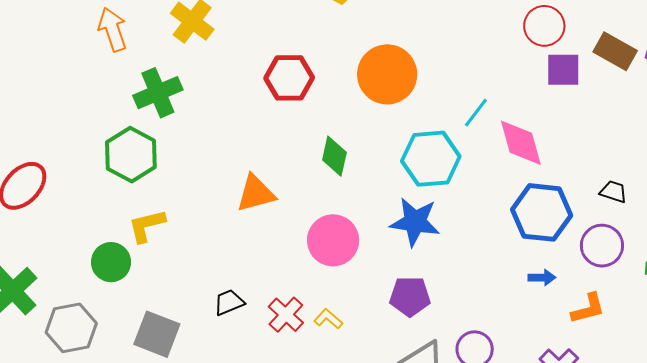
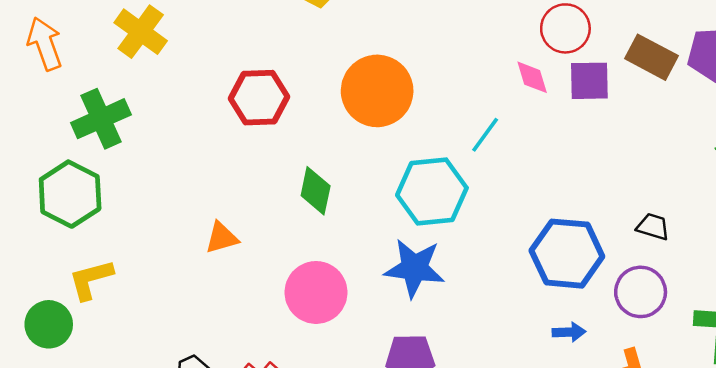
pink diamond: (521, 143) -> (532, 77), moved, size x0.6
orange triangle: (256, 193) -> (222, 238), size x0.7

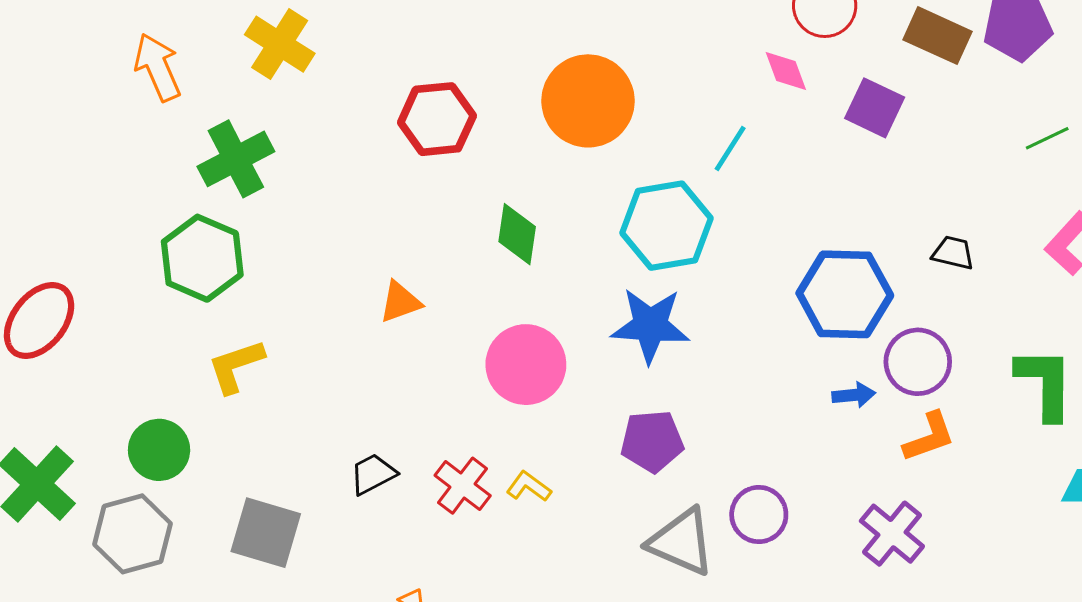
purple square: (589, 81) -> (875, 108), moved, turned 30
purple circle: (641, 292) -> (918, 362), moved
green circle: (49, 324) -> (159, 450), moved

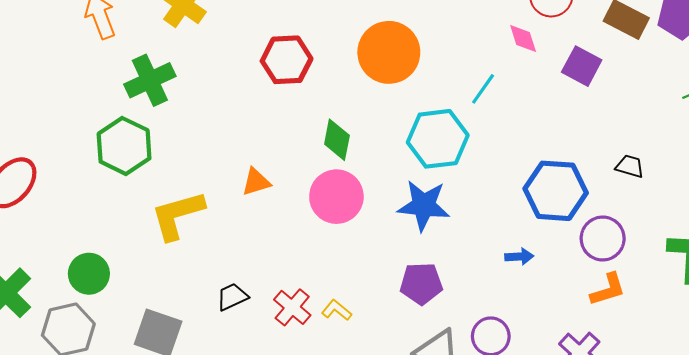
pink circle: (526, 365) -> (336, 197), moved
yellow L-shape: (236, 366) -> (177, 215), moved, size x1.4
blue arrow: (854, 395) -> (519, 257), moved

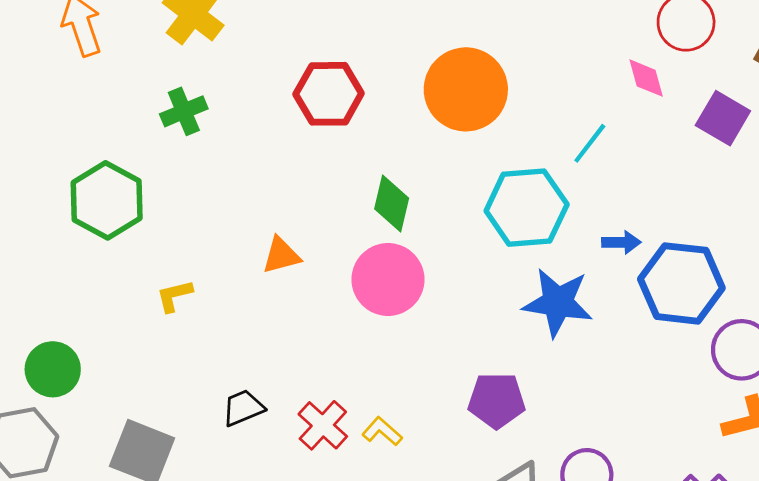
green cross: (150, 80) -> (184, 111), moved, size x0.7
blue star: (424, 205) -> (558, 302), moved
yellow L-shape: (177, 215) -> (174, 296), size x0.5
blue arrow: (519, 257) -> (621, 242), moved

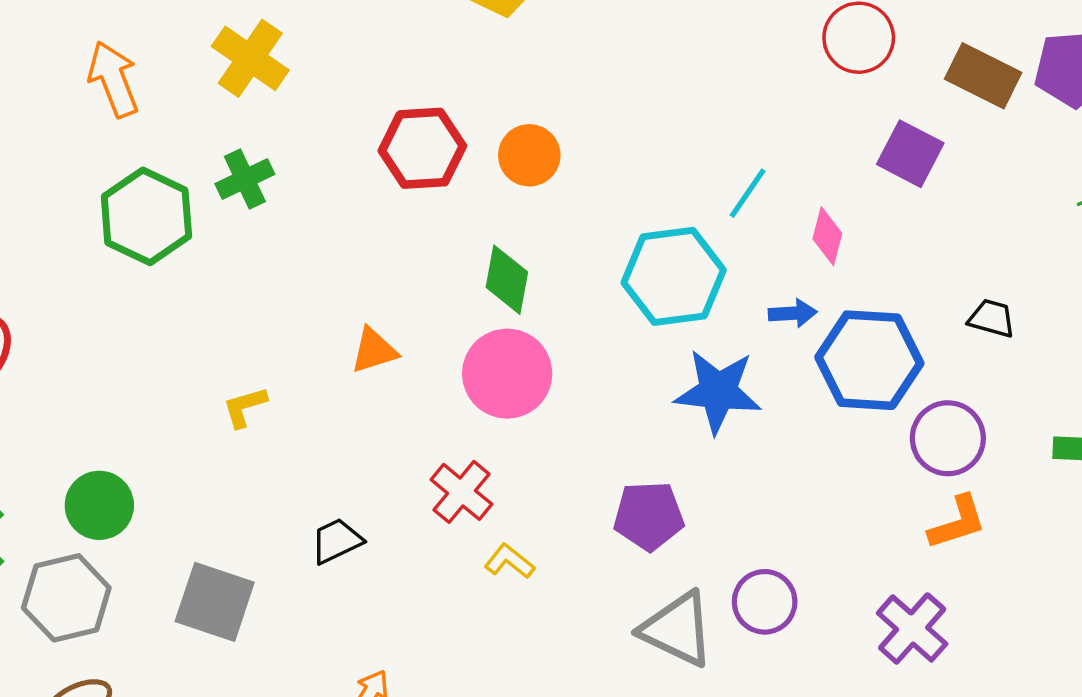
pink diamond: (646, 78) -> (827, 236), moved, turned 33
orange circle: (466, 89) -> (529, 155), moved, size x0.6
green hexagon: (107, 200) -> (146, 216), moved
red cross: (323, 425) -> (461, 492), moved

